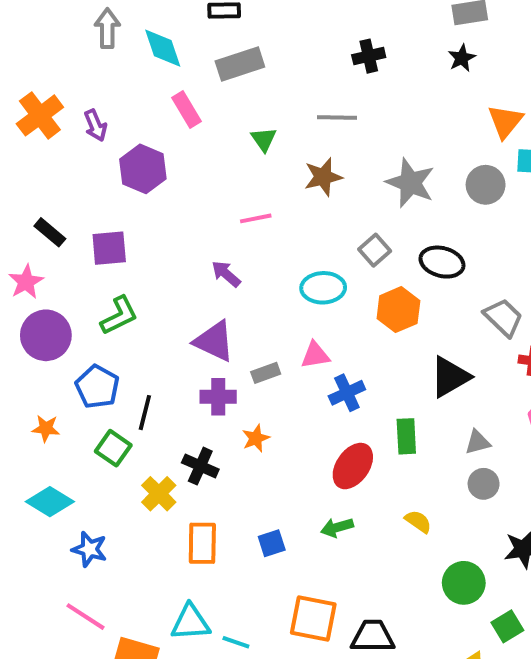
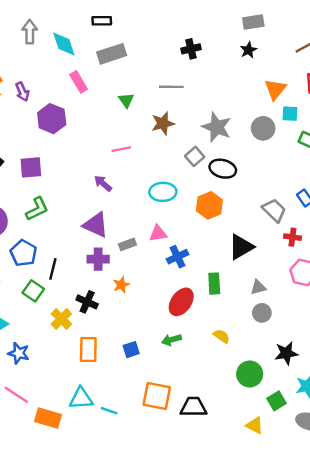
gray square: (375, 250) -> (195, 156), moved
black ellipse: (442, 262) -> (223, 169), moved

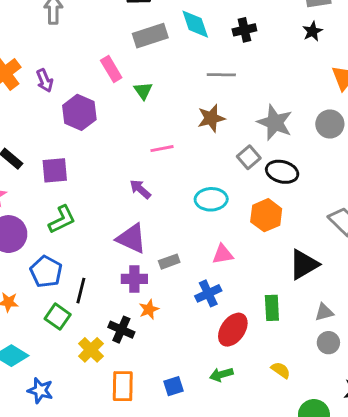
cyan diamond: (64, 44) -> (195, 24), moved
green triangle: (126, 100) -> (143, 91), moved
pink triangle: (158, 233) -> (223, 254), moved
blue cross: (178, 257) -> (208, 293), moved
orange star: (121, 285) -> (149, 309), moved

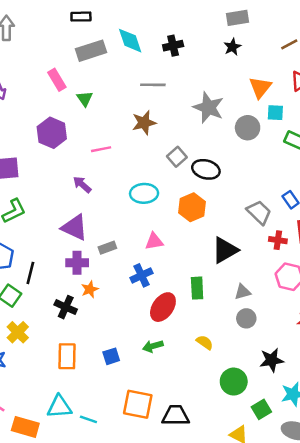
purple hexagon: (79, 112) -> (52, 133), moved
gray star: (275, 123) -> (208, 108), moved
yellow cross: (91, 350) -> (18, 332), moved

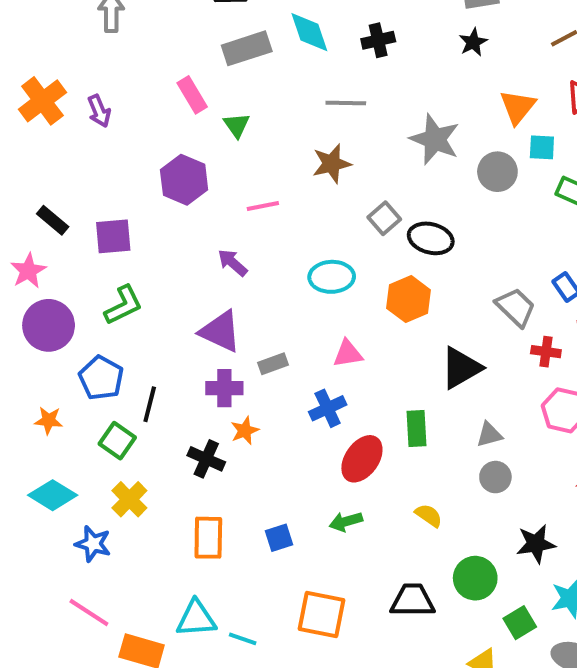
black trapezoid: (176, 416) -> (413, 600), moved

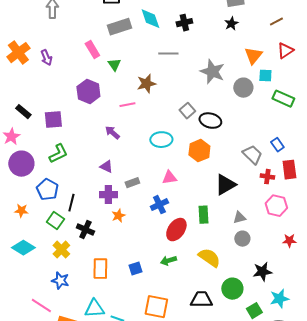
brown star: (332, 164) -> (146, 84), moved
purple triangle: (220, 331) -> (106, 167), size x0.6
black cross: (206, 459) -> (85, 230), moved
yellow semicircle: (429, 515) -> (209, 258), size x1.6
blue star: (93, 544) -> (60, 281), moved

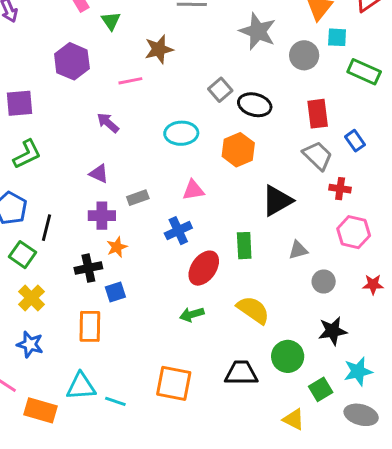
red rectangle: (289, 170) -> (318, 114), moved
black cross: (85, 230) -> (88, 268), moved, turned -36
gray circle: (242, 239) -> (324, 282), moved
blue square: (135, 269) -> (115, 292), moved

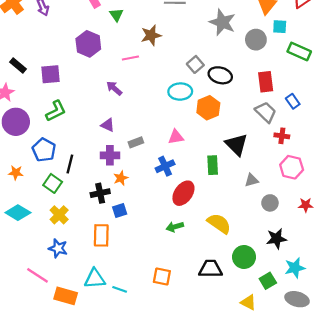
cyan ellipse: (181, 133) -> (180, 92), moved
black triangle: (277, 201) -> (236, 145), turned -45
green rectangle: (244, 246) -> (213, 165), moved
orange square: (174, 383) -> (162, 276), size x0.7

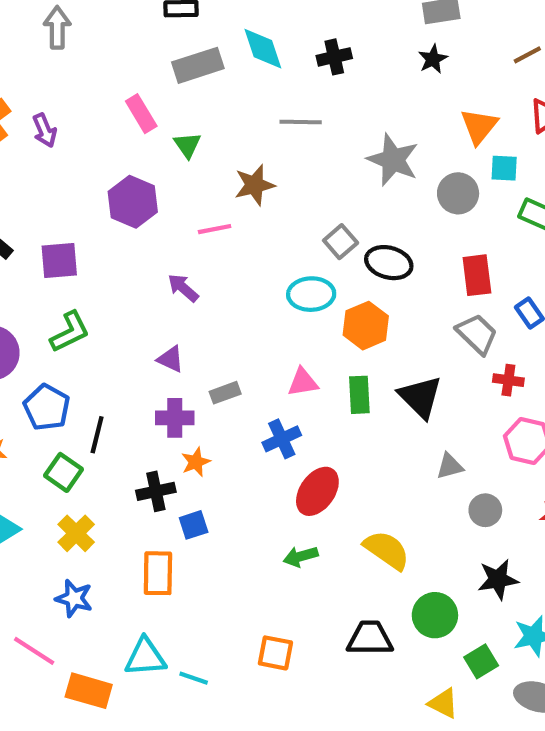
green rectangle: (213, 165) -> (359, 395), moved

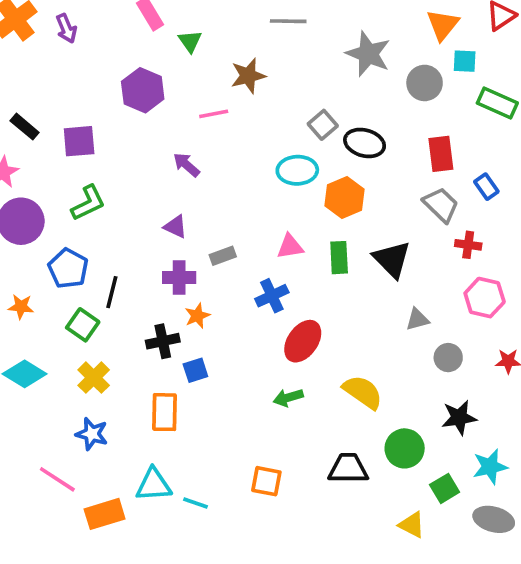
orange rectangle: (89, 691) -> (105, 514), turned -33

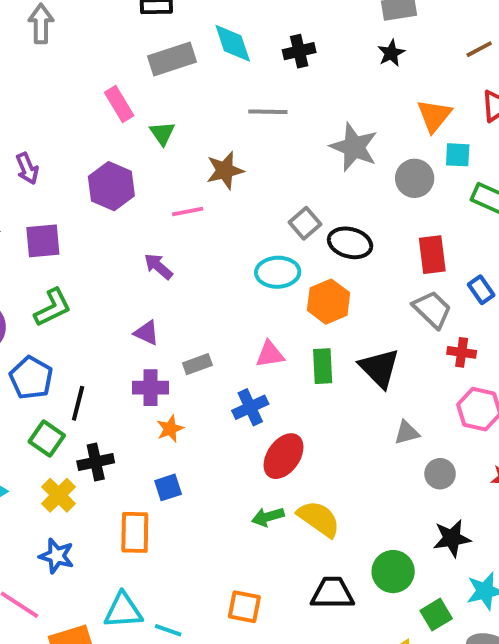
purple arrow: (66, 28) -> (27, 169), moved
black cross: (163, 341) -> (96, 462), moved
yellow semicircle: (363, 392) -> (319, 519), moved

